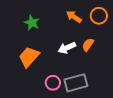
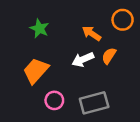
orange arrow: (74, 17) -> (92, 33), moved
pink circle: (53, 83) -> (54, 100), moved

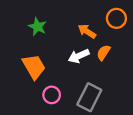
orange trapezoid: (36, 71) -> (34, 67), turned 108
gray rectangle: (94, 103) -> (89, 97), turned -48

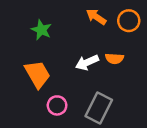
orange arrow: (87, 31) -> (96, 17), moved
orange semicircle: (103, 53) -> (114, 58), turned -119

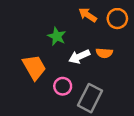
green star: (41, 30) -> (57, 36), moved
pink circle: (57, 105) -> (63, 86), moved

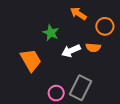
orange circle: (117, 19) -> (105, 26), moved
pink circle: (63, 86) -> (56, 93), moved

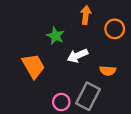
orange arrow: (78, 14) -> (86, 15), turned 63
orange semicircle: (93, 48) -> (108, 71), moved

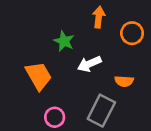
pink circle: (61, 102) -> (55, 117), moved

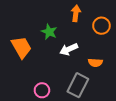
orange trapezoid: (39, 76) -> (21, 47), moved

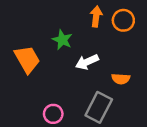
orange circle: (101, 26) -> (123, 20), moved

